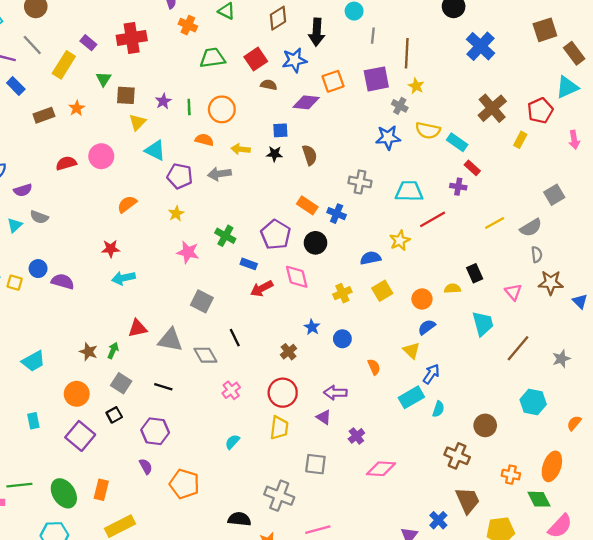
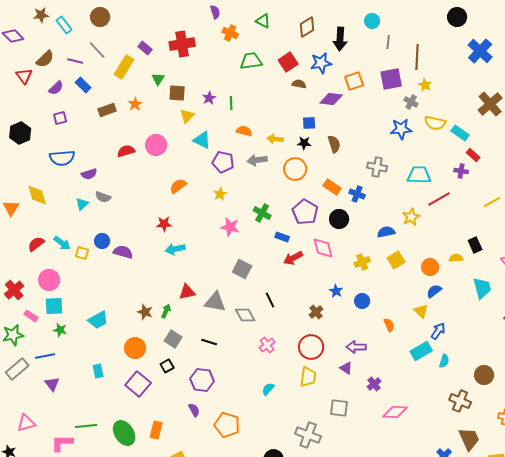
orange circle: (222, 109) -> (295, 169), moved

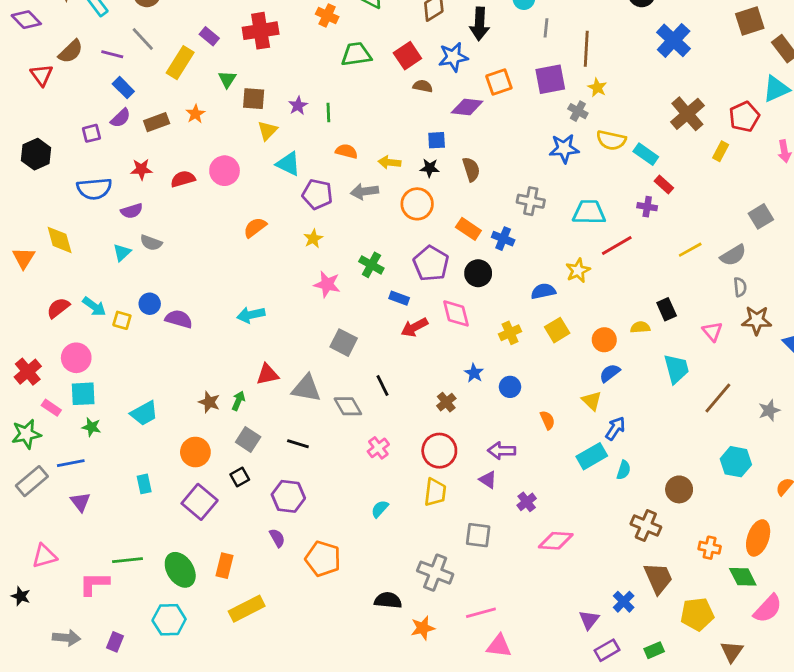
purple semicircle: (56, 88) -> (121, 118), moved
red star: (164, 224) -> (141, 169), moved

